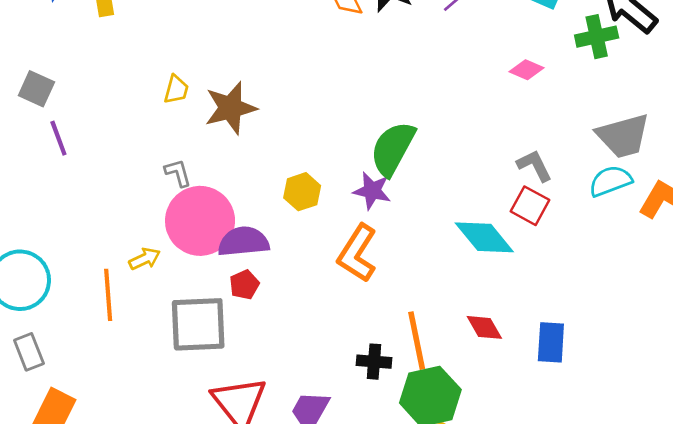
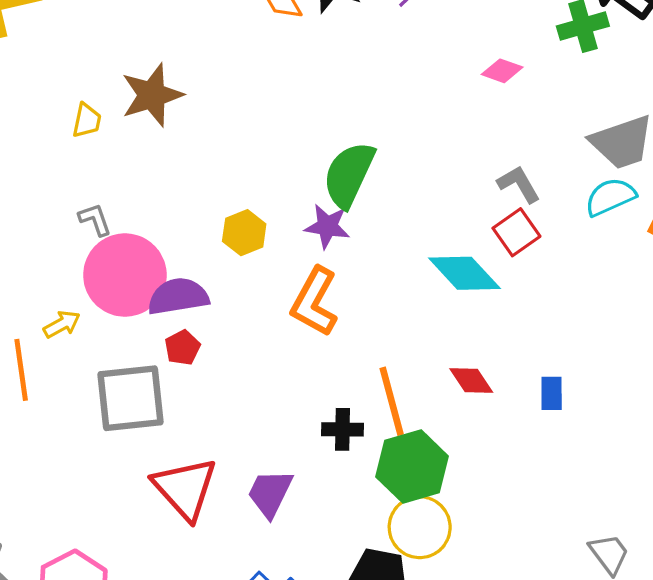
brown star: (230, 108) -> (152, 95), moved
red square: (530, 206) -> (516, 232), turned 30
blue rectangle: (551, 342) -> (552, 393), size x0.7

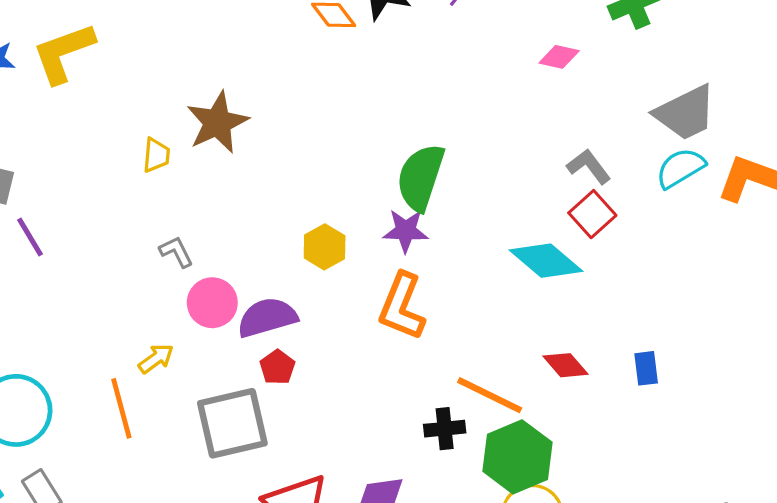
pink circle: (125, 275) -> (212, 303), size x0.6
orange line: (392, 401) -> (490, 395), turned -42

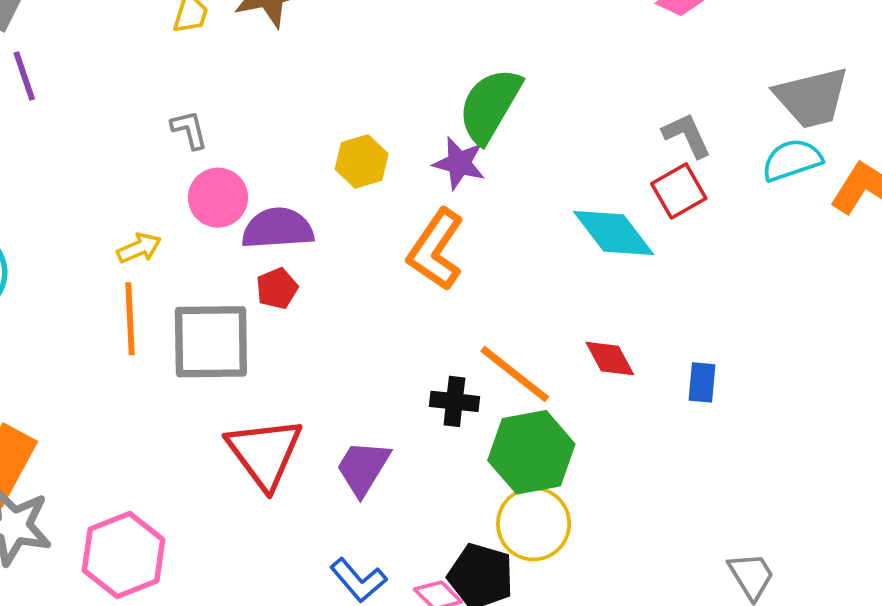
orange line: (121, 408) -> (130, 319), moved

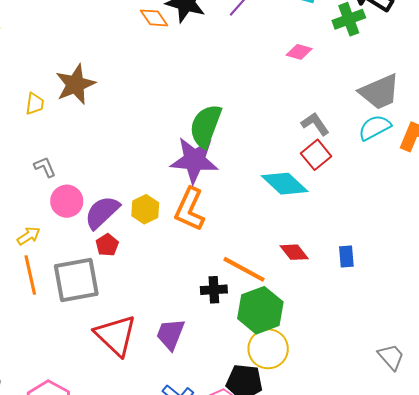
yellow hexagon: (362, 161) -> (145, 209), moved
purple star: (459, 163) -> (194, 160), size x1.6
purple semicircle: (278, 228) -> (102, 212), turned -30

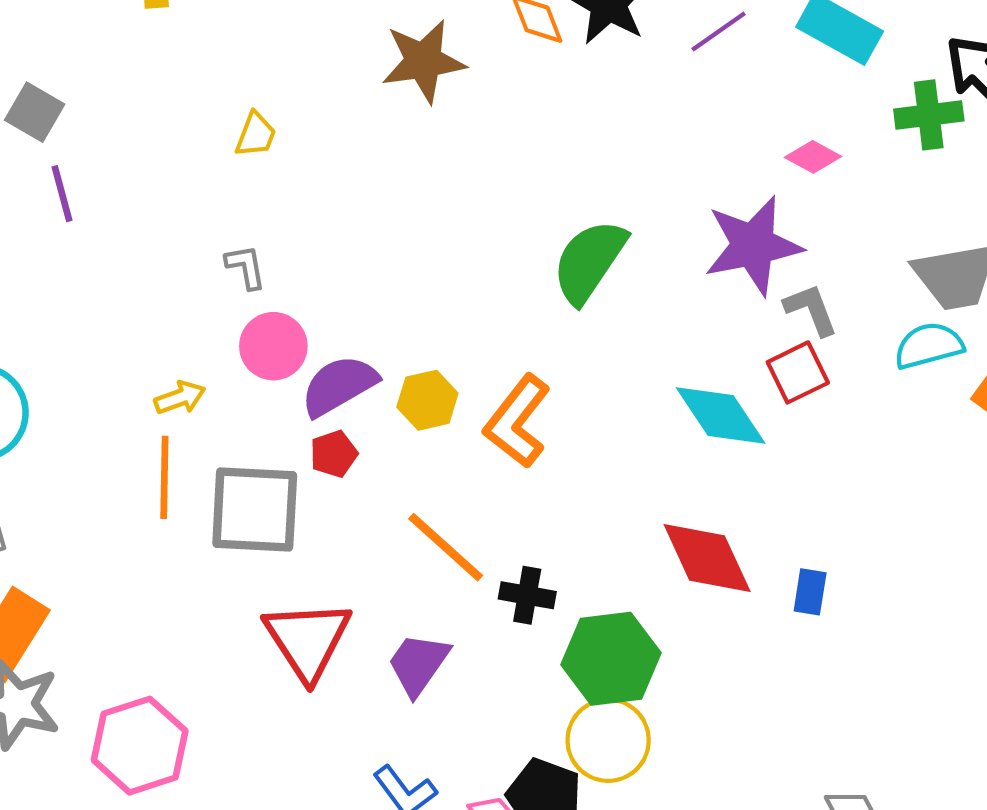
brown star: (75, 84) -> (423, 61), moved
purple star: (194, 160) -> (753, 245), moved, turned -30
red diamond: (294, 252) -> (707, 558), size x1.6
orange line: (244, 269) -> (446, 547), moved

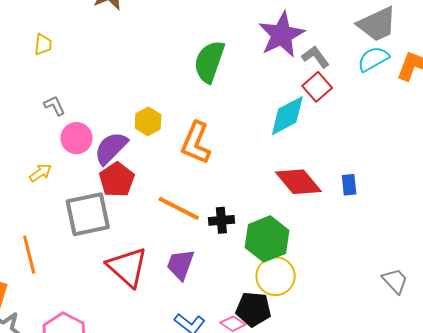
yellow hexagon: (427, 400) -> (148, 121), moved
cyan diamond: (721, 415) -> (287, 116), turned -69
red pentagon: (334, 454) -> (117, 180), size x1.6
orange line: (164, 477) -> (29, 255), moved

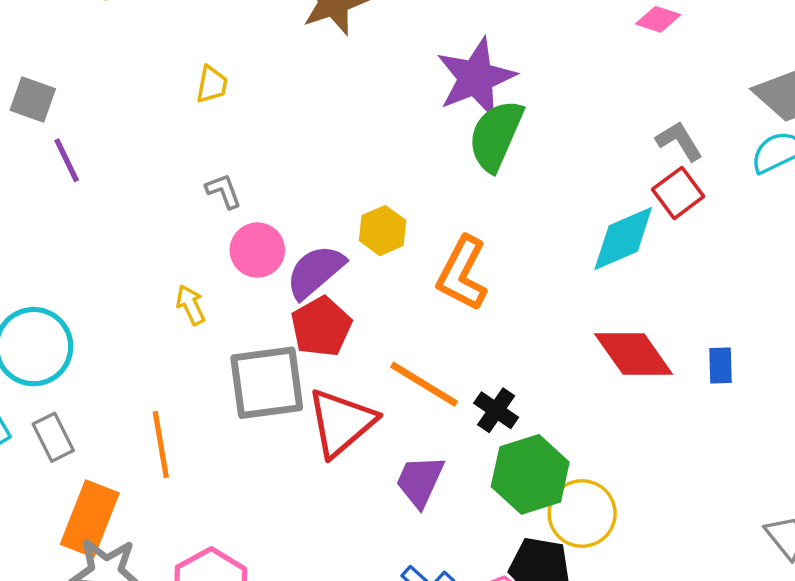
purple star: (282, 35) -> (476, 78), moved
yellow arrow: (40, 173) -> (191, 305), turned -85
black cross: (221, 220) -> (496, 410), turned 35
green hexagon: (267, 239) -> (530, 474), moved
red triangle: (127, 267) -> (341, 422), moved, turned 33

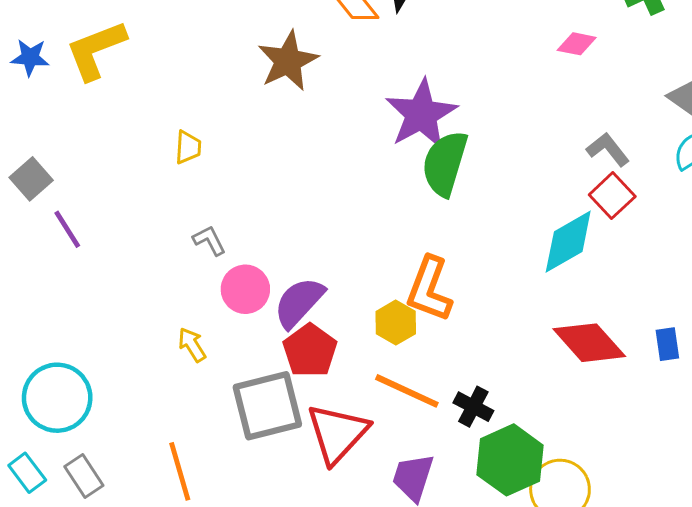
gray square: (33, 100) -> (31, 179), turned 36
yellow hexagon: (383, 231) -> (396, 323), moved

